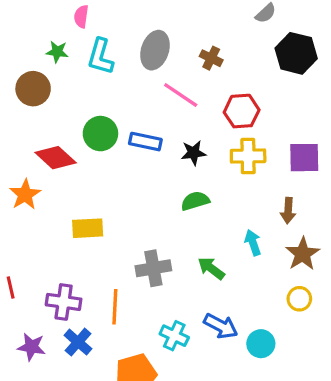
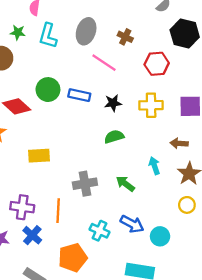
red hexagon: (242, 111) -> (157, 64), moved
brown arrow: (288, 211) -> (179, 143), turned 90

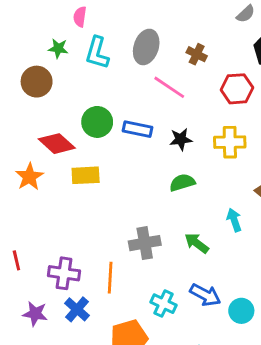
yellow rectangle: (39, 156) -> (86, 175), moved

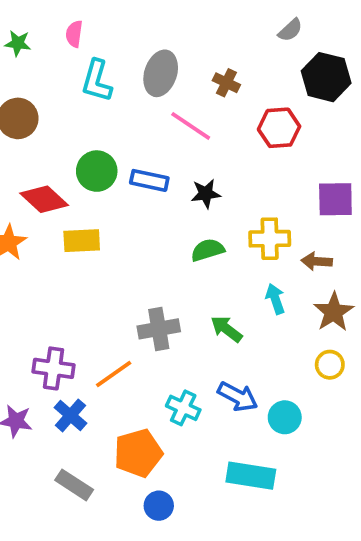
green star: (58, 48) -> (18, 43), moved
yellow cross: (230, 142) -> (270, 239), moved
orange line: (110, 278) -> (114, 374), turned 52

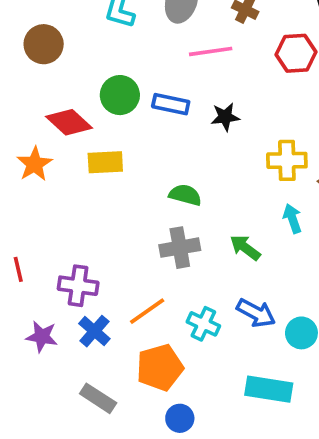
pink line: (191, 126) -> (211, 51), turned -42
green semicircle: (208, 250) -> (185, 195), moved, turned 32
orange line: (114, 374) -> (147, 311), moved

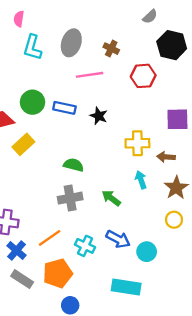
black star: (225, 117) -> (99, 116), turned 30
yellow rectangle: (105, 162) -> (23, 144), turned -40
gray rectangle: (98, 398) -> (22, 279), moved

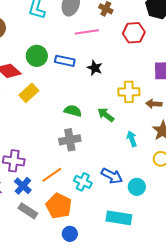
cyan arrow: (141, 180) -> (132, 139), moved
green arrow: (111, 198) -> (106, 115), moved
orange pentagon: (58, 273) -> (59, 206), turned -30

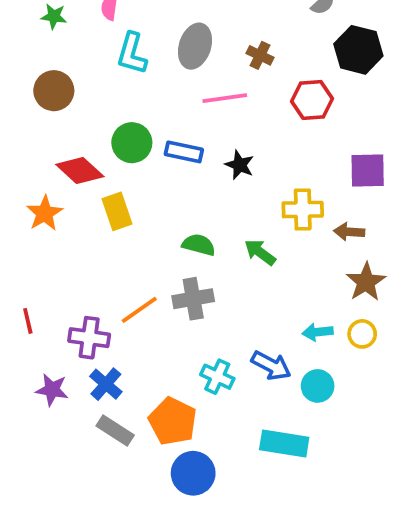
yellow rectangle: (29, 93) -> (117, 211), turned -66
cyan arrow: (132, 139) -> (318, 332), moved, turned -77
orange line: (52, 175) -> (139, 310), moved
blue circle: (70, 234) -> (193, 473), size x1.5

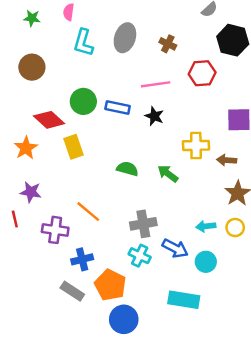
pink line: (225, 98) -> (156, 84), moved
gray cross: (193, 299) -> (143, 224), moved
orange line: (139, 310) -> (88, 212), turned 75
blue cross: (106, 384) -> (82, 259), moved, turned 35
purple star: (52, 390) -> (31, 192), moved

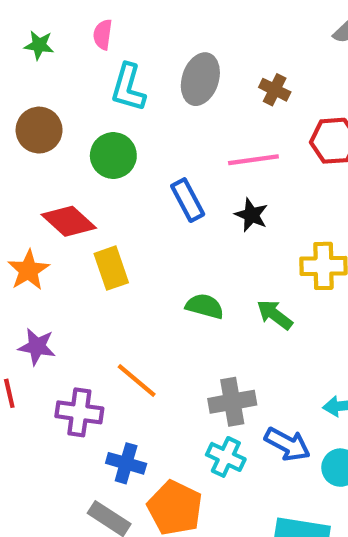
green circle: (83, 101) -> (113, 156), moved
blue rectangle: (118, 108) -> (188, 200), turned 50
blue cross: (82, 259) -> (126, 463), turned 30

